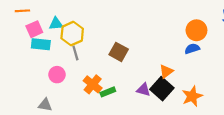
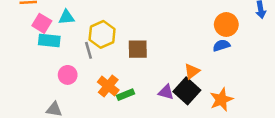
pink square: (34, 29) -> (42, 23), turned -35
yellow hexagon: (72, 34) -> (102, 34), moved
brown square: (119, 52) -> (138, 49), turned -30

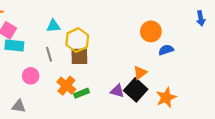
cyan triangle: (66, 17) -> (53, 26), moved
orange circle: (226, 25) -> (151, 31), moved
yellow hexagon: (102, 34) -> (77, 40), moved
brown square: (138, 49) -> (79, 56), moved

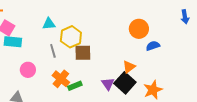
gray line: (49, 54) -> (53, 51), moved
brown square: (79, 56) -> (83, 53), moved
purple triangle: (117, 91) -> (108, 84), turned 40

